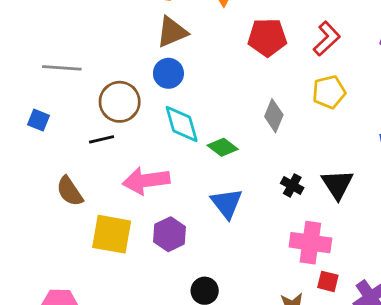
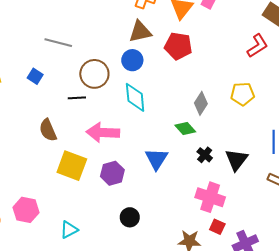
red pentagon: (267, 37) -> (178, 46), moved
red L-shape: (327, 39) -> (257, 46), moved
green diamond: (223, 147) -> (185, 129), moved

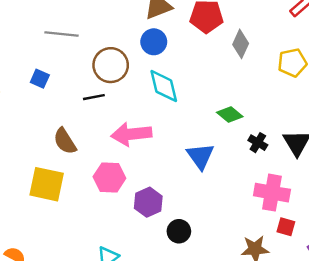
gray diamond: (201, 103) -> (241, 44), moved
yellow square: (72, 166) -> (47, 184), moved
purple hexagon: (112, 173) -> (148, 202), moved
pink hexagon: (26, 210) -> (109, 178), moved

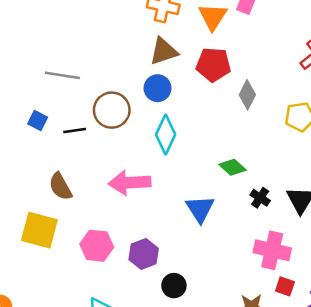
cyan diamond: (164, 86) -> (166, 135), turned 36
black line: (94, 97) -> (75, 130), moved
pink hexagon: (109, 178) -> (97, 246), moved

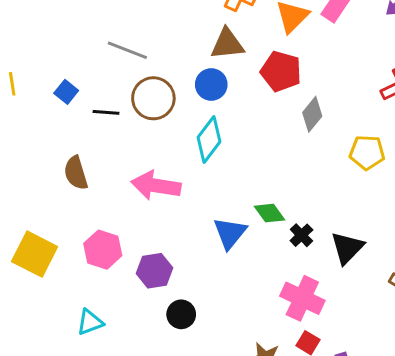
gray line: (62, 75) -> (127, 50), moved
green diamond: (232, 167) -> (269, 213), moved
yellow square: (39, 230) -> (35, 254), moved

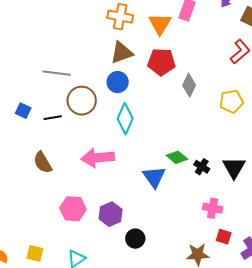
yellow square: (35, 254) -> (35, 253), moved, size x0.6
pink cross: (302, 298) -> (213, 208), size x0.7

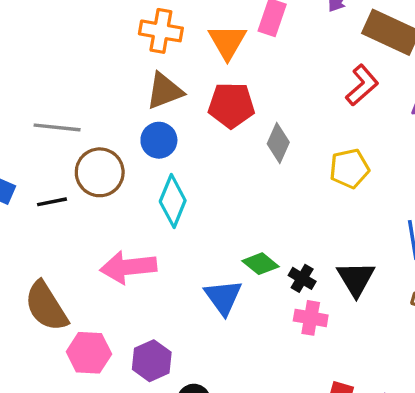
brown semicircle: (43, 162) -> (46, 306), moved, size x1.4
pink cross: (213, 208) -> (311, 318), moved

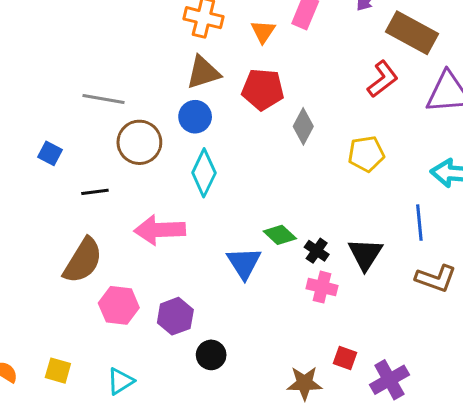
orange triangle: (227, 42) -> (263, 32), size x0.7
black line: (52, 202) -> (95, 192), moved
brown semicircle: (46, 306) -> (83, 261), turned -120

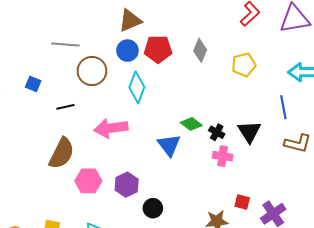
red pentagon: (263, 89) -> (158, 49), moved

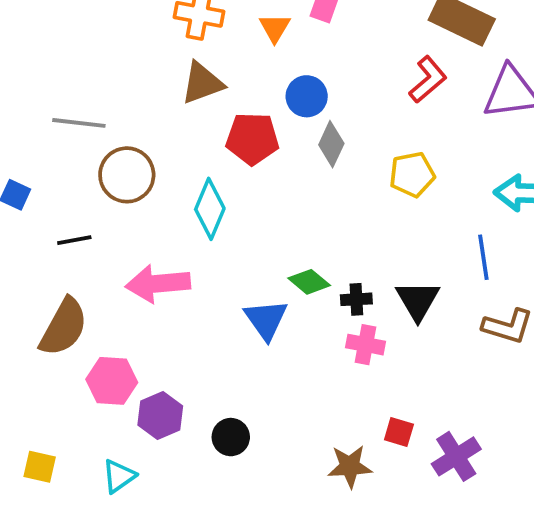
blue circle: (127, 51) -> (307, 96), moved
black cross: (217, 132) -> (356, 299), turned -35
purple hexagon: (127, 185) -> (160, 416), moved

